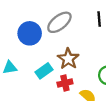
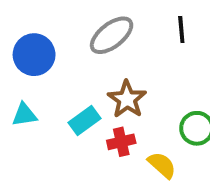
blue circle: (30, 33) -> (34, 55), moved

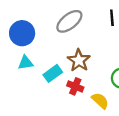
cyan triangle: (24, 115) -> (26, 63), moved
red cross: (121, 142) -> (75, 86), turned 35

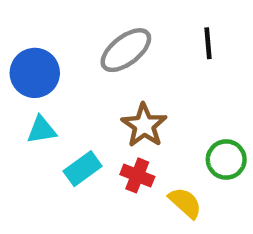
cyan rectangle: (53, 73) -> (83, 169), moved

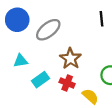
gray ellipse: (126, 50) -> (48, 30), moved
blue circle: (35, 73) -> (17, 20), moved

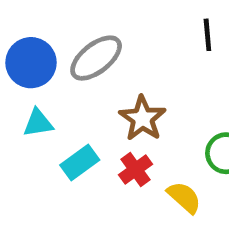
blue circle: (17, 20) -> (31, 63), moved
red cross: (67, 83) -> (135, 169), turned 32

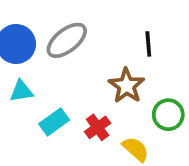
black line: (207, 35) -> (148, 44), moved
brown star: (142, 118) -> (127, 86), moved

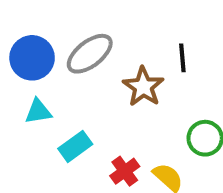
brown star: (127, 86) -> (143, 87), moved
red cross: (98, 127) -> (125, 171), moved

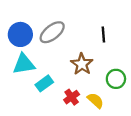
brown star: (143, 87) -> (82, 64), moved
cyan triangle: (38, 111) -> (24, 64), size x1.5

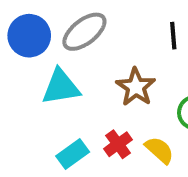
cyan triangle: (24, 64) -> (61, 87), moved
cyan rectangle: (44, 83) -> (73, 154), moved

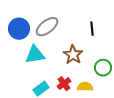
yellow semicircle: (159, 150) -> (85, 87), turned -42

